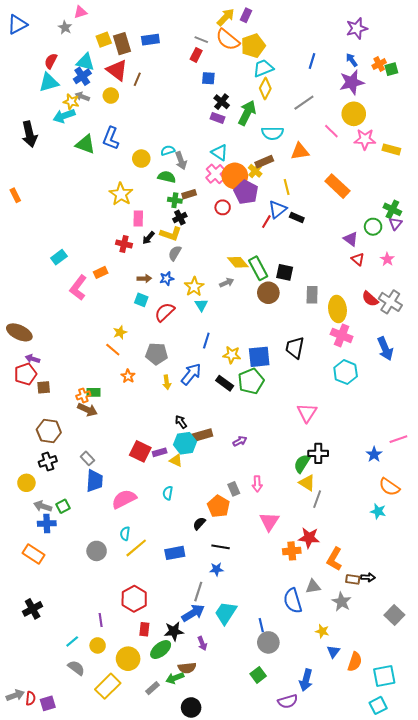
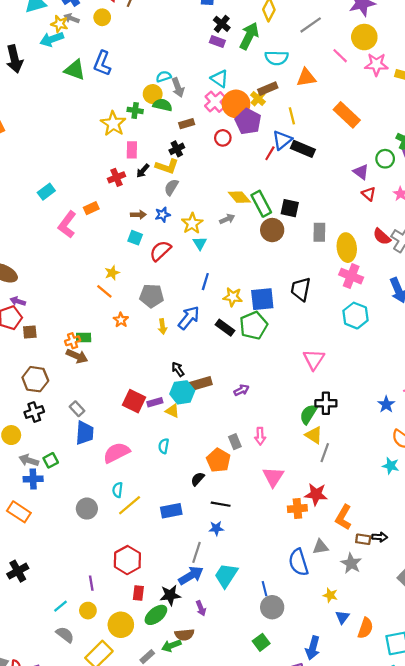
yellow circle: (141, 159) -> (153, 94), moved
green cross: (175, 200) -> (135, 110), moved
black rectangle: (297, 218) -> (303, 149), size x1.5
red cross: (124, 244) -> (116, 177), turned -35

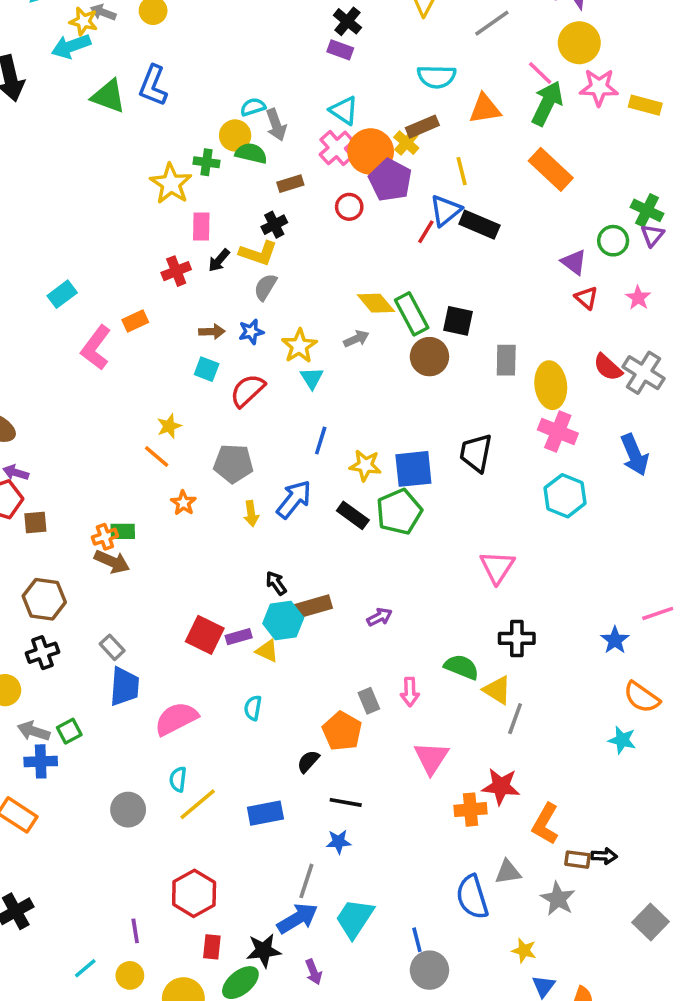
green arrow: (249, 36) -> (547, 103), moved
green semicircle: (308, 414) -> (462, 667), moved, turned 80

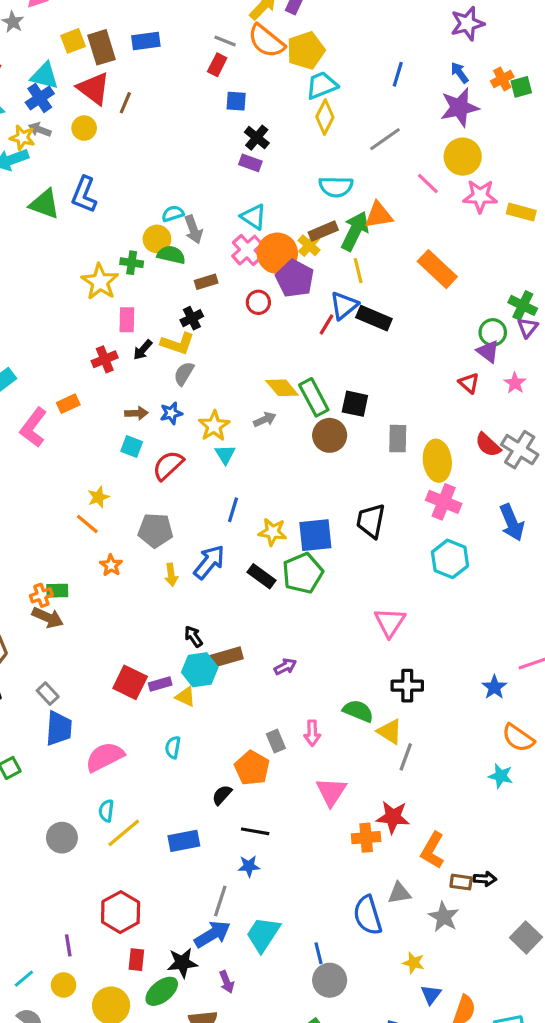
green arrow: (547, 103) -> (355, 231), moved
purple triangle: (574, 262) -> (488, 351), moved

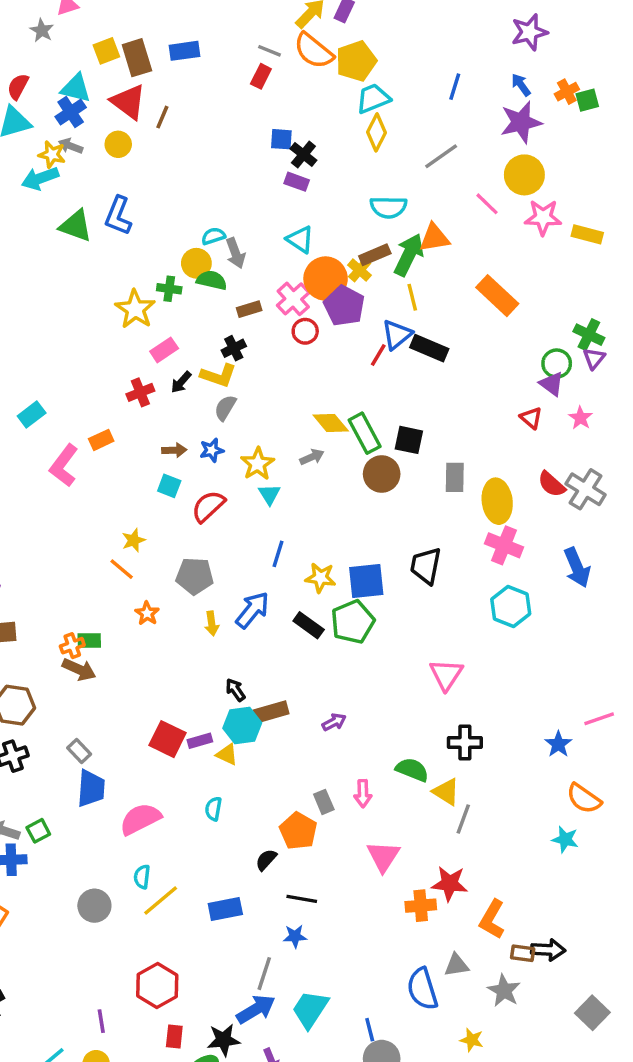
blue square: (236, 101) -> (281, 139), moved
pink cross: (247, 250) -> (293, 299), moved
pink rectangle: (127, 320) -> (164, 350), turned 55
black arrow: (485, 879) -> (548, 950), size x1.4

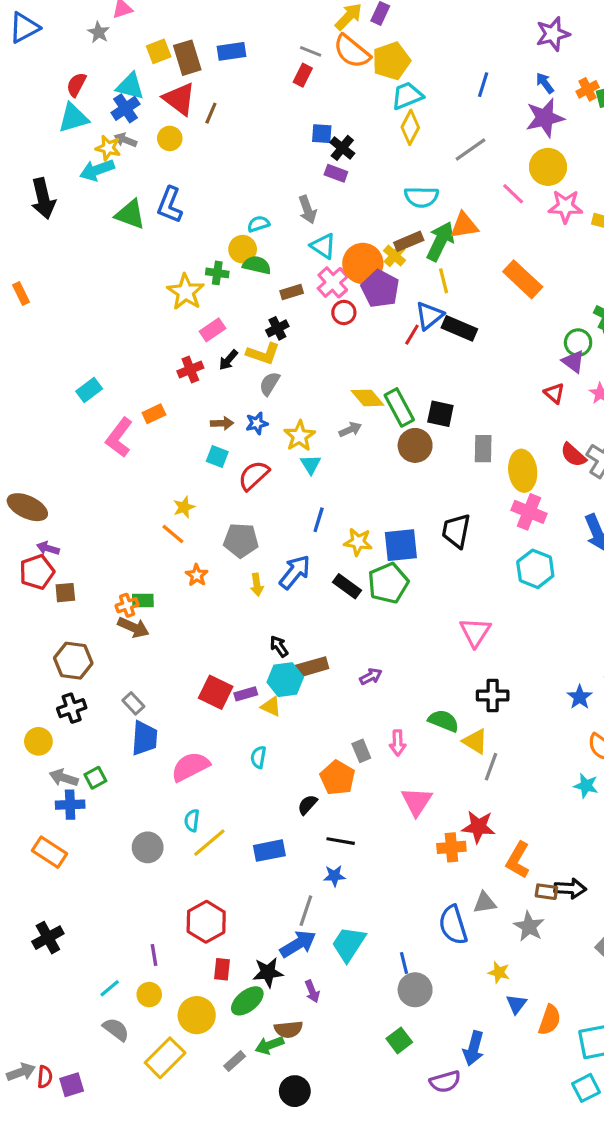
cyan triangle: (300, 239) -> (323, 246), moved
gray arrow: (235, 253) -> (307, 210), moved

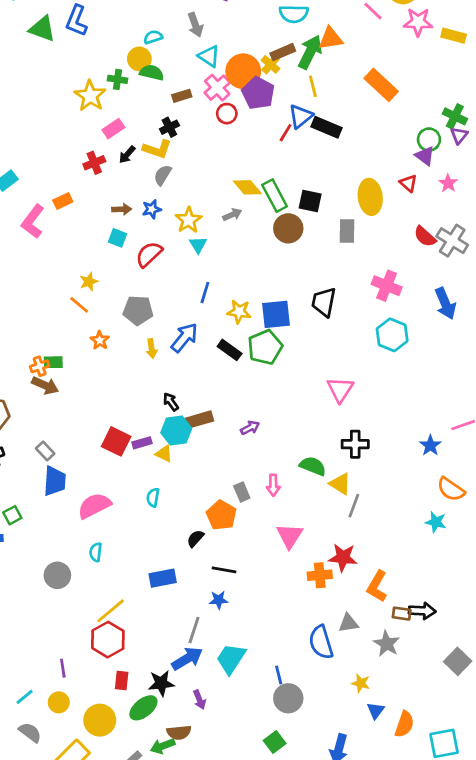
yellow ellipse: (523, 471) -> (370, 197), moved
yellow line: (209, 843) -> (111, 611), moved

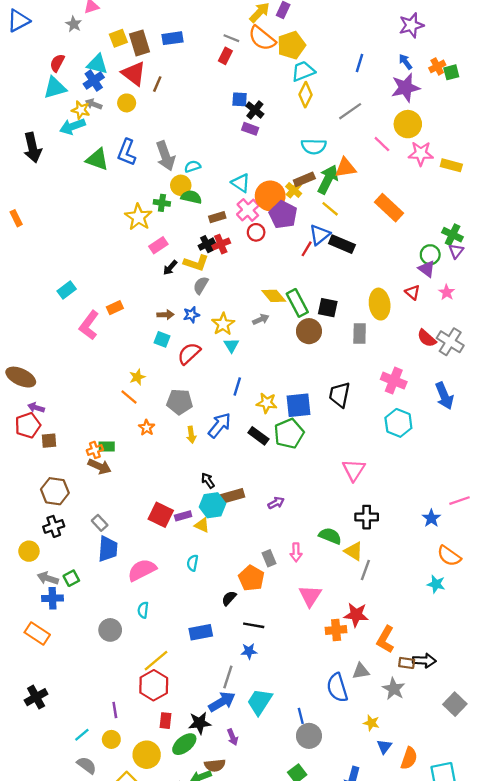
gray arrow: (195, 25) -> (165, 156), moved, size x1.4
yellow line: (313, 86) -> (330, 209), turned -36
red cross: (94, 163) -> (221, 244), moved

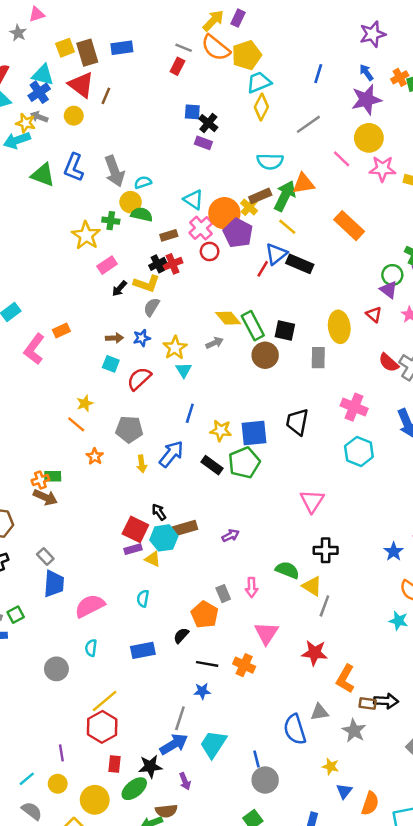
red square: (161, 515) -> (135, 529), moved
orange cross: (336, 630) -> (244, 665), moved, turned 30
blue rectangle: (201, 632) -> (143, 650), moved

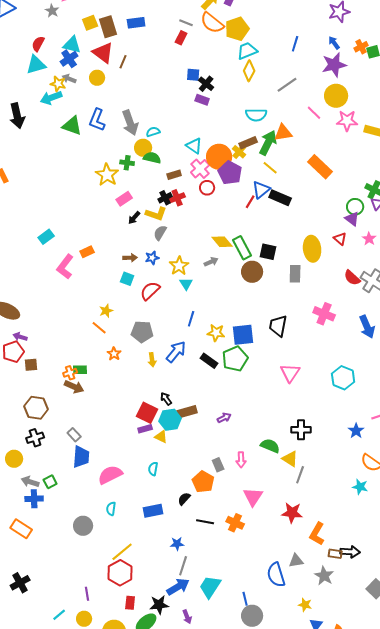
cyan hexagon: (359, 452) -> (343, 378), moved
pink triangle: (312, 501) -> (290, 373), moved
blue star: (202, 691) -> (177, 544), moved

